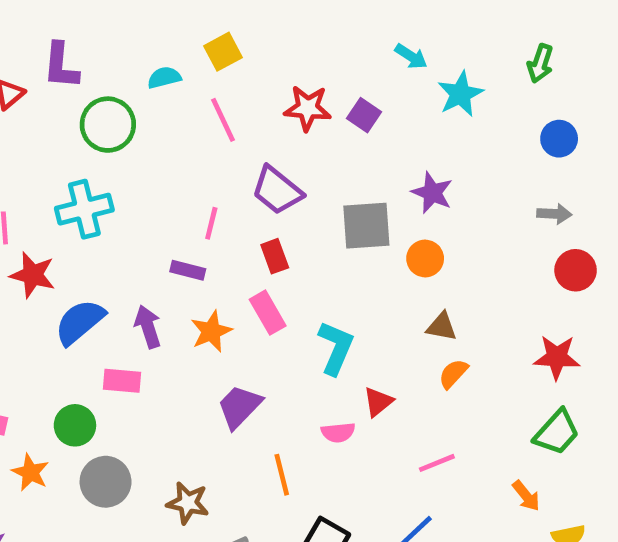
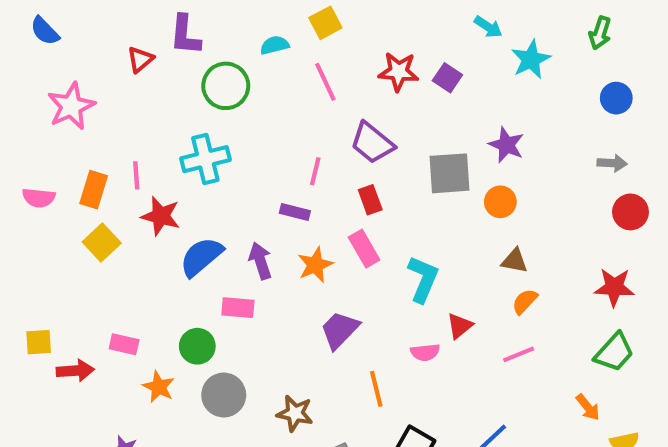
pink line: (437, 463) -> (519, 354), moved

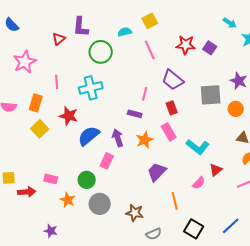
pink line: (136, 175) -> (57, 82), moved
cyan L-shape: (423, 279) -> (198, 147), turned 105
pink rectangle: (238, 308) -> (107, 161), turned -70
pink semicircle: (425, 352) -> (199, 183), turned -40

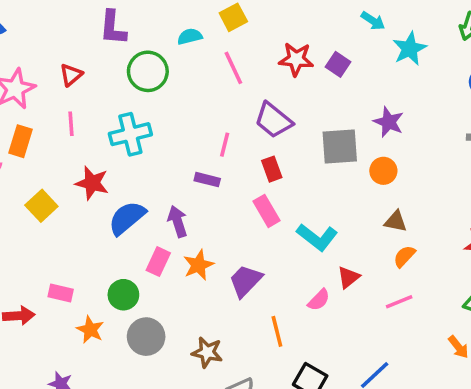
red triangle: (59, 39) -> (71, 75), moved
orange rectangle: (36, 103) -> (20, 141), moved
orange star: (145, 140) -> (198, 265), moved

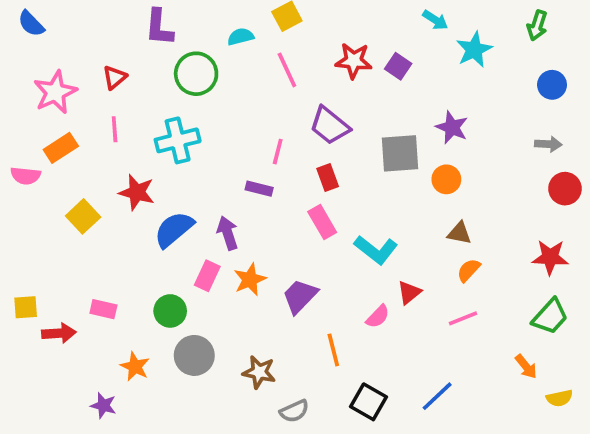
orange rectangle: (20, 141) -> (61, 148), turned 40
orange star: (90, 330) -> (135, 367), moved

